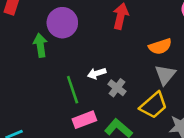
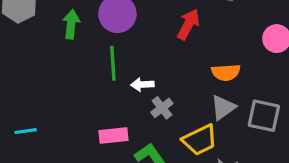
green arrow: (40, 45) -> (71, 24), moved
green line: (73, 90) -> (113, 63), moved

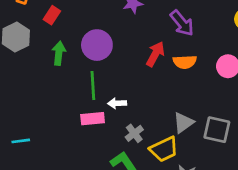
orange semicircle: (226, 72) -> (185, 62), moved
gray cross: (162, 108) -> (134, 133), moved
pink rectangle: (114, 136) -> (93, 119), moved

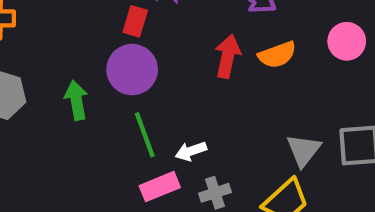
red rectangle: (52, 15) -> (135, 21), moved
gray cross: (134, 133) -> (215, 193), moved, turned 36

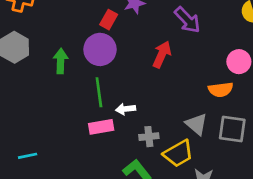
orange semicircle: (277, 55) -> (221, 90), moved
gray triangle: (304, 150) -> (197, 124), turned -40
gray cross: (215, 193) -> (149, 137), moved

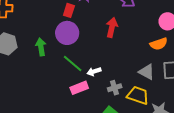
green line: (99, 92) -> (73, 63), turned -30
yellow trapezoid: (178, 153) -> (138, 95), turned -120

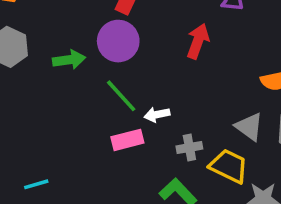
green arrow: (41, 47) -> (69, 60), turned 84

